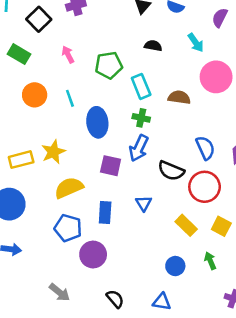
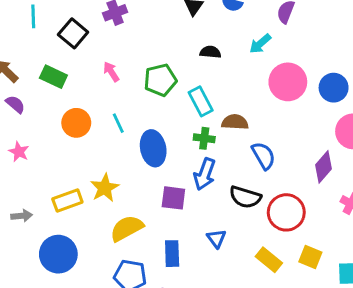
cyan arrow: (196, 43) -> (260, 44), turned 90
brown semicircle: (179, 97) -> (235, 122), moved
blue semicircle: (205, 148) -> (264, 156), moved

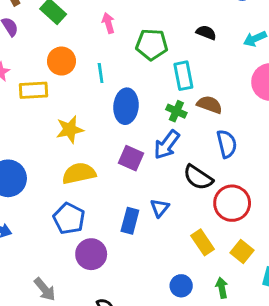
yellow rectangle: (67, 200) -> (34, 90), moved
blue rectangle: (172, 254) -> (130, 221), moved

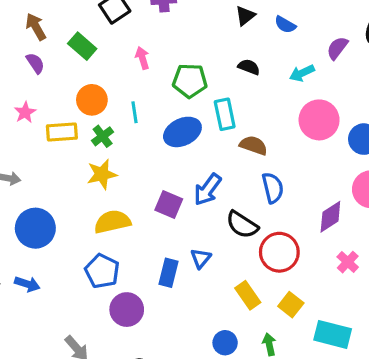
blue ellipse: (126, 106) -> (182, 132), moved, turned 60
green cross: (176, 111) -> (103, 136), moved, turned 30

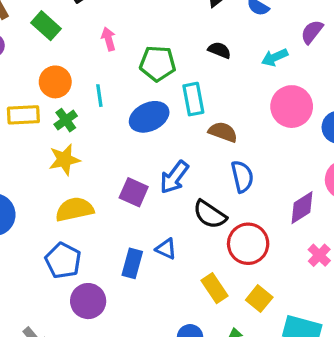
blue triangle: (201, 258) -> (166, 249), turned -45

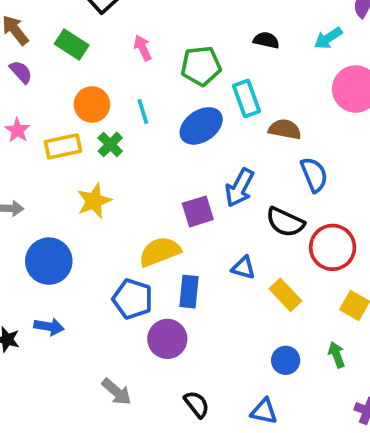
yellow star: (64, 160) -> (94, 201), moved
purple square: (134, 192) -> (198, 211), turned -32
yellow semicircle: (75, 209) -> (160, 252), moved
blue rectangle: (132, 263) -> (189, 292), moved
yellow rectangle: (214, 288) -> (285, 295), moved

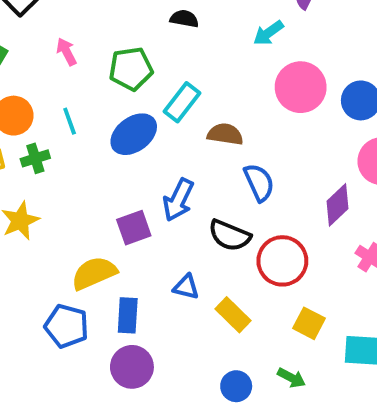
black semicircle: (266, 40) -> (184, 19), moved
cyan rectangle: (247, 98) -> (182, 102), turned 60
green cross: (110, 144) -> (35, 158), turned 30
purple circle: (167, 339) -> (132, 367), moved
green arrow: (337, 355) -> (291, 378), turned 140

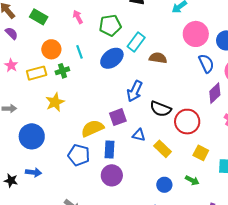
blue semicircle: (259, 182) -> (206, 63), moved
purple square: (134, 228) -> (118, 117), moved

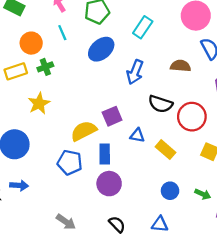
cyan rectangle: (136, 42) -> (143, 27), moved
cyan line: (80, 52) -> (62, 33), moved
brown semicircle: (158, 58) -> (180, 66), moved
blue arrow: (135, 91) -> (135, 72), moved
green arrow: (192, 180) -> (203, 194), moved

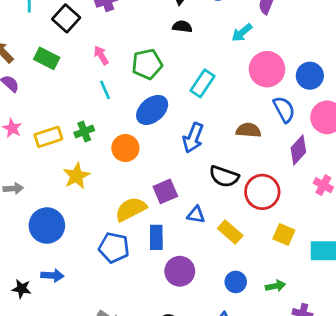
orange circle: (31, 43) -> (125, 148), moved
purple circle: (109, 184) -> (180, 271), moved
green arrow: (203, 194) -> (275, 286), turned -35

